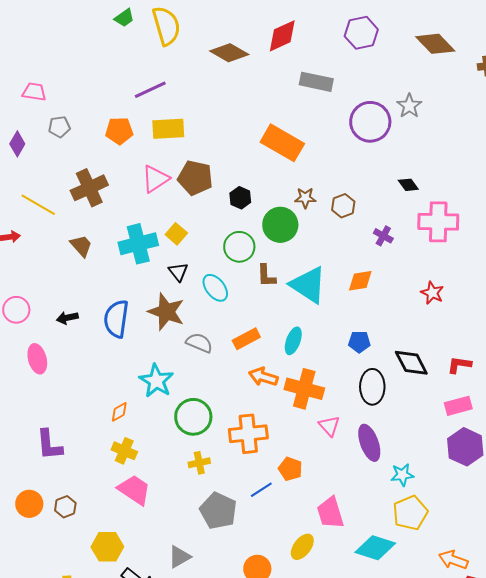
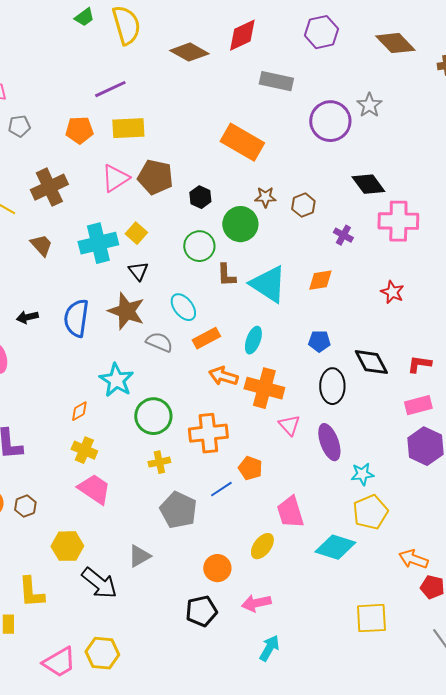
black diamond: (408, 185) -> (368, 184), size x1.6
cyan ellipse: (215, 288) -> (183, 307), moved

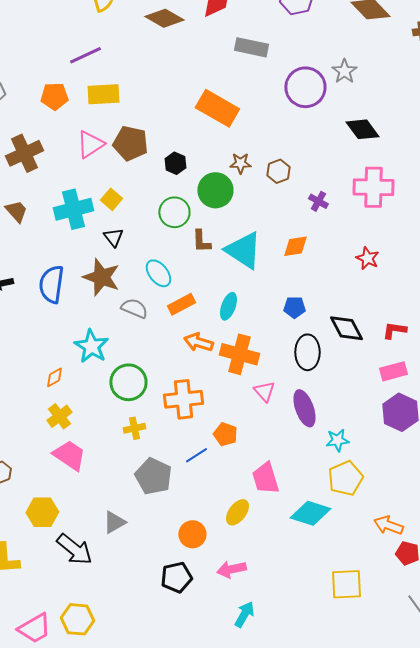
black diamond: (368, 184) -> (362, 129), moved
yellow cross: (84, 450) -> (59, 416), turned 30

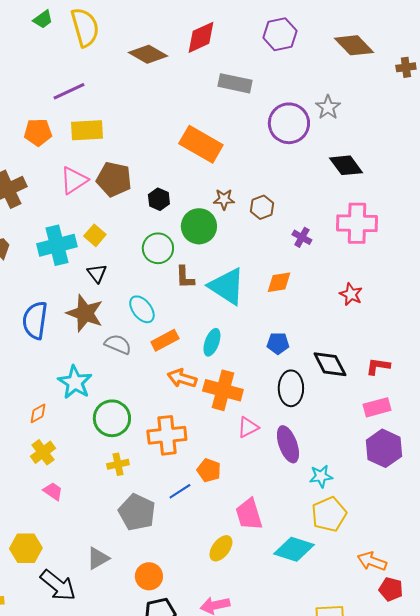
pink triangle: (264, 391) -> (248, 427), turned 45
pink trapezoid: (69, 455) -> (53, 491), size x0.6
orange circle: (192, 534) -> (149, 576), moved

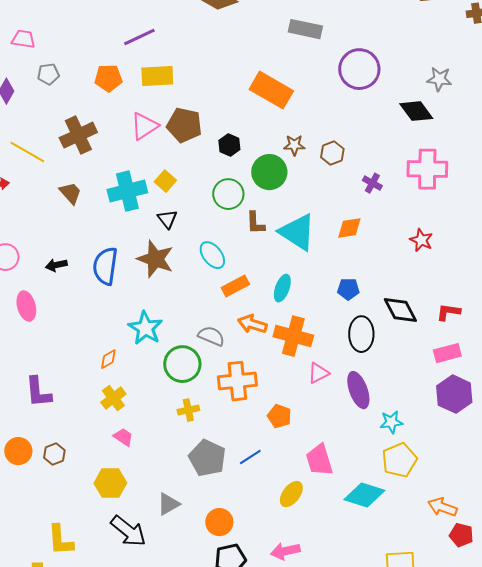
gray star: (328, 107) -> (439, 79), moved, turned -30
gray semicircle: (118, 344) -> (211, 336), moved
blue line: (180, 491) -> (250, 457), moved
yellow hexagon: (26, 548) -> (110, 483), moved

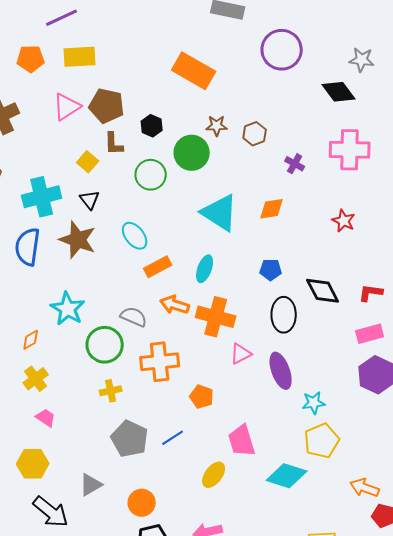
cyan cross: (127, 191) -> (42, 197), moved
brown L-shape: (255, 223) -> (114, 144), moved

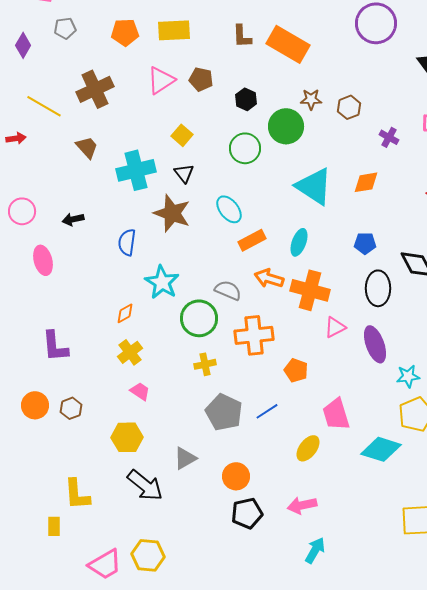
brown pentagon: (107, 106) -> (201, 79), size x0.7
brown L-shape: (114, 144) -> (242, 36), moved
blue semicircle: (28, 247) -> (127, 242), moved, size x0.7

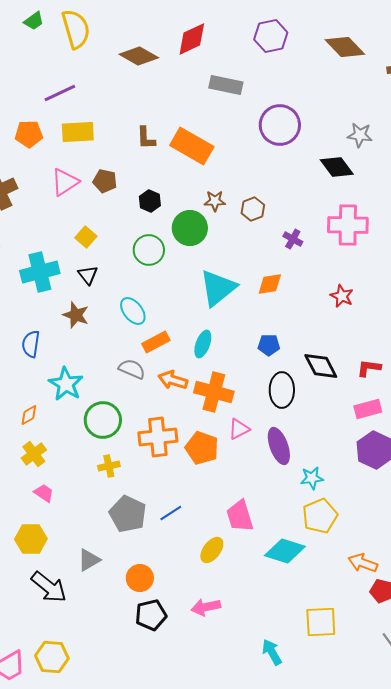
cyan triangle: (314, 186) -> (218, 288), turned 48
brown star: (172, 213) -> (76, 315), size x0.7
gray semicircle: (228, 290) -> (132, 369), moved
orange pentagon: (296, 370) -> (202, 448), moved, size x1.4
cyan arrow: (315, 550) -> (272, 652), moved, turned -60

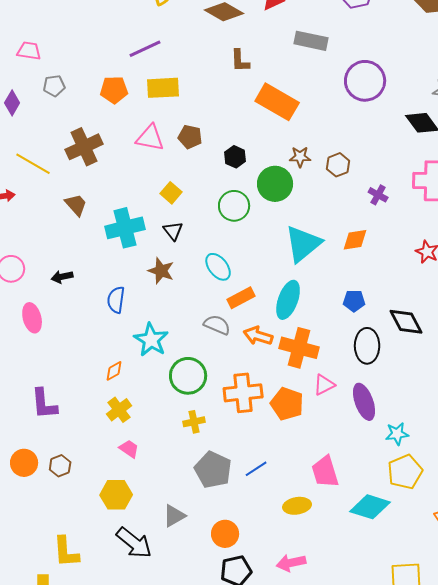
brown L-shape: (146, 138) -> (240, 61), moved
pink triangle: (65, 182) -> (150, 138), turned 44
cyan ellipse: (203, 344) -> (288, 300), size x1.4
yellow ellipse: (212, 550) -> (297, 506), turned 44

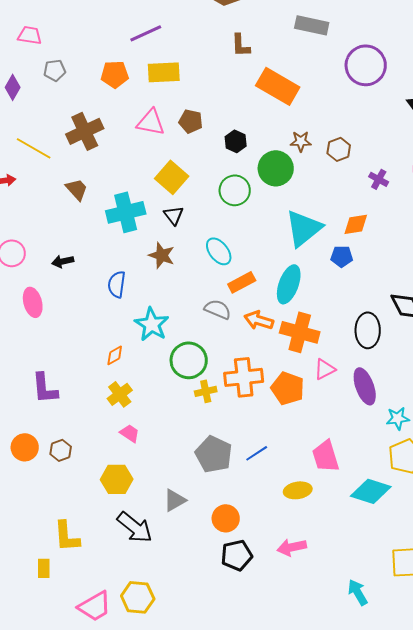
yellow square: (171, 193) -> (172, 177), size x1.5
blue pentagon: (354, 301) -> (342, 256), moved
yellow cross: (194, 422) -> (206, 391), moved

